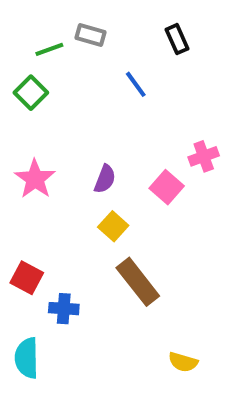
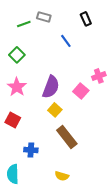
green square: (31, 93) -> (17, 55), moved
purple semicircle: (105, 179) -> (51, 87), size x1.6
red square: (27, 278) -> (13, 120), moved
yellow semicircle: (183, 362) -> (62, 176), moved

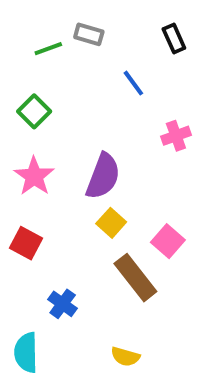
pink cross: (99, 76) -> (176, 136), moved
pink square: (81, 91) -> (168, 241), moved
blue cross: (31, 150) -> (63, 304), turned 32

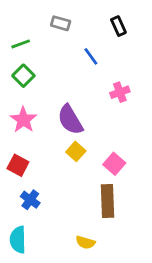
green line: (48, 49) -> (21, 44), moved
purple semicircle: (103, 176) -> (70, 120), turned 128
brown rectangle: (135, 278) -> (107, 201), moved, turned 36
blue cross: (63, 304) -> (30, 200), moved

